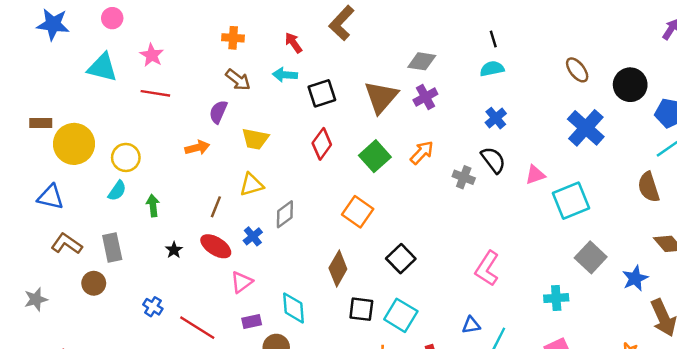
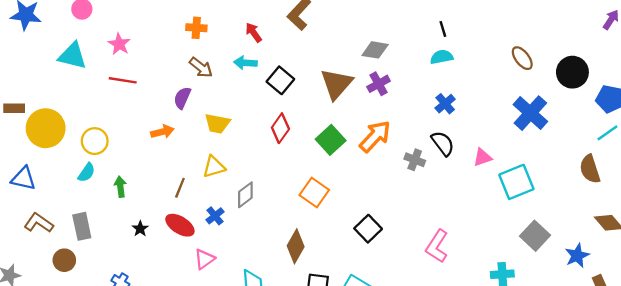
black square: (322, 93) -> (280, 80), turned -32
orange arrow: (422, 153) -> (375, 136), size x1.4
black square: (401, 259) -> (368, 229), moved

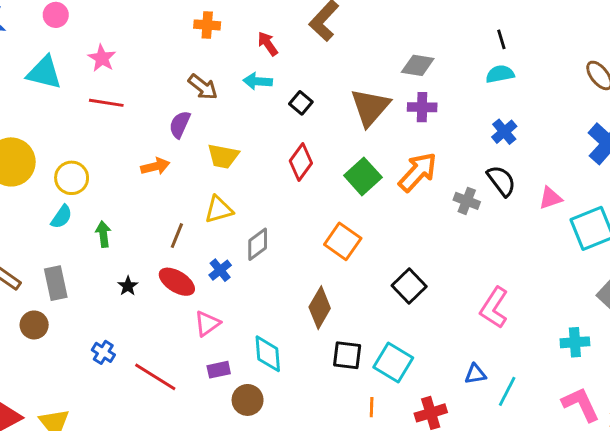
orange cross: (196, 28) -> (207, 25), moved
black square: (280, 80) -> (301, 103), size x0.7
purple cross: (379, 84) -> (422, 107), turned 30

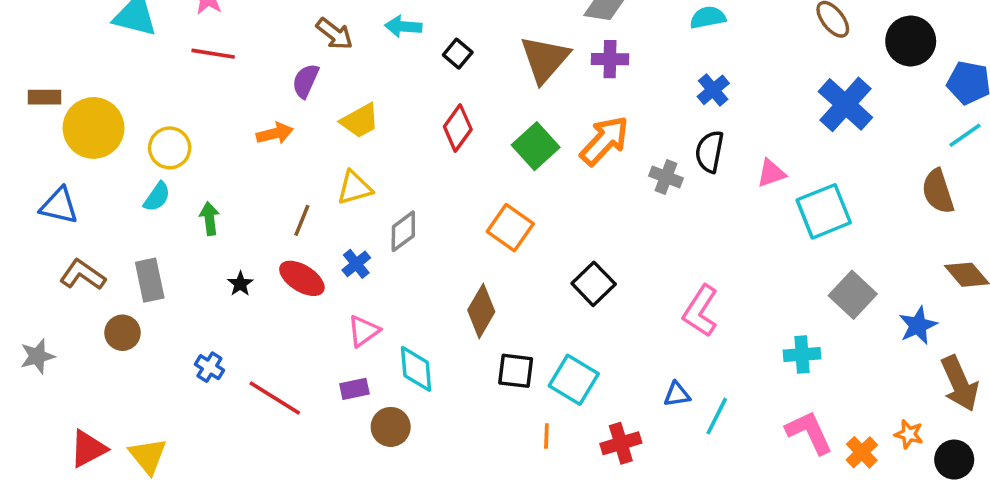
yellow trapezoid: (223, 156) -> (360, 121), turned -40
black semicircle: (501, 181) -> (710, 152), turned -132
pink triangle: (207, 324) -> (363, 331), moved

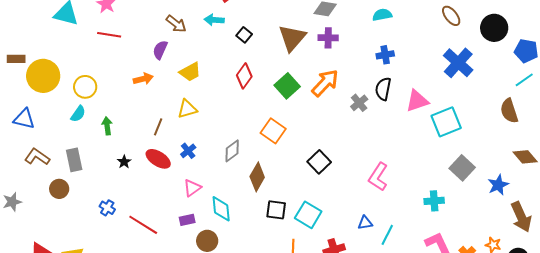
blue cross: (713, 90) -> (385, 55), turned 30
pink triangle: (771, 173) -> (417, 101), size x1.4
gray cross: (666, 177) -> (359, 103), turned 30
gray diamond: (403, 231) -> (232, 151), moved

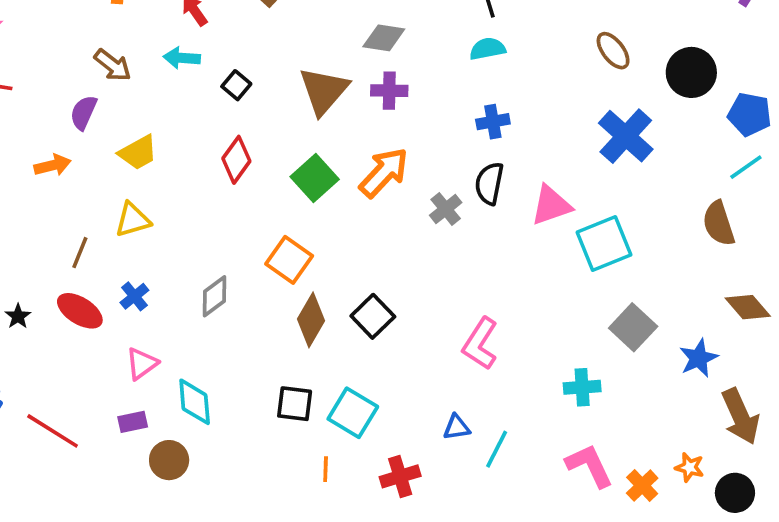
brown diamond: (257, 177) -> (311, 320), moved

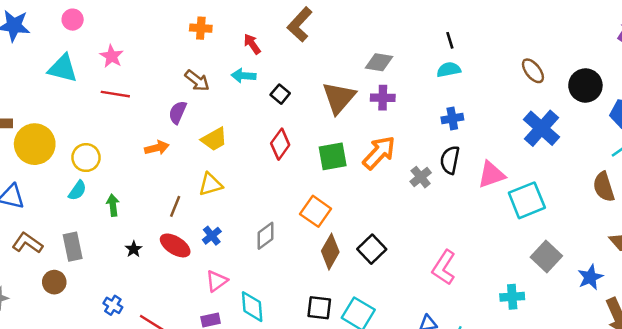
green square: (315, 178) -> (333, 156), turned 32

